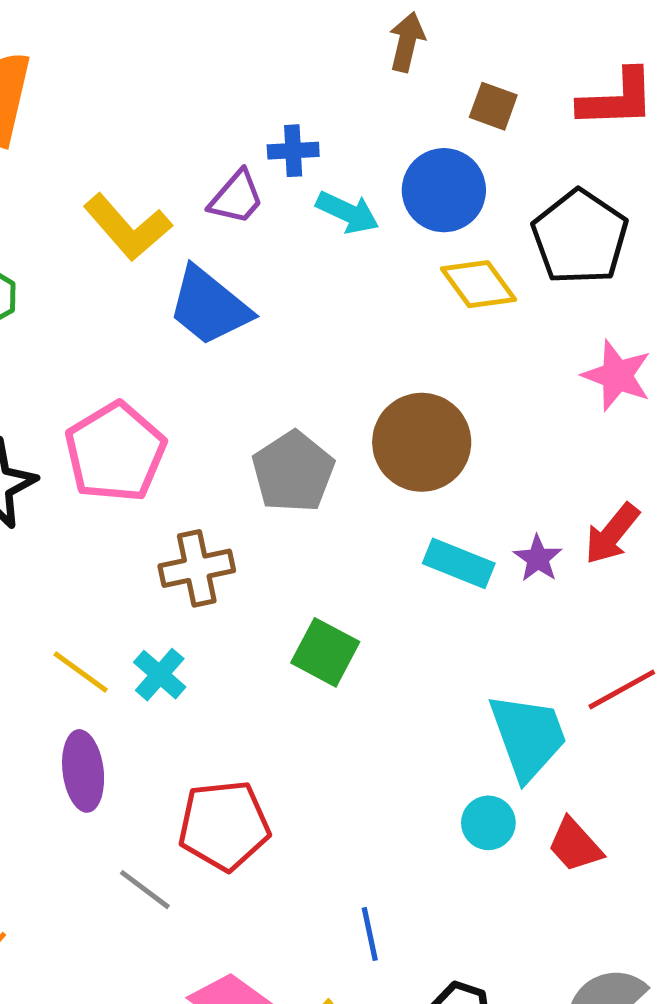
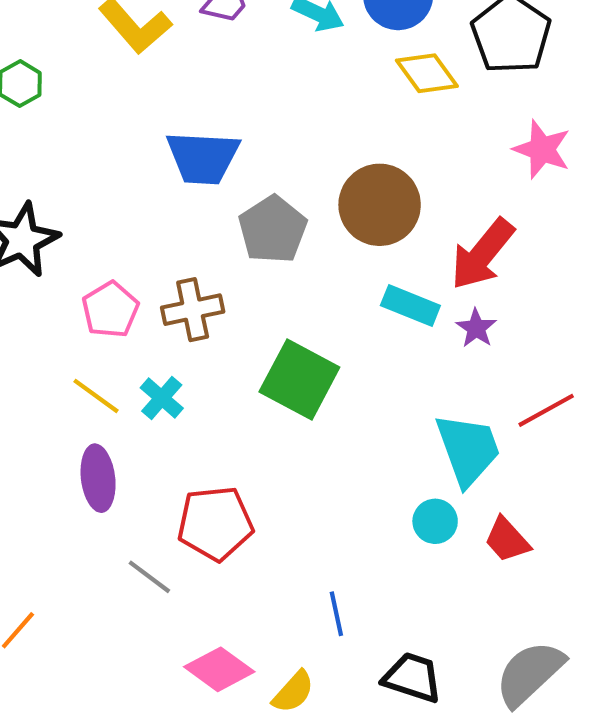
blue trapezoid: (209, 306) -> (203, 158), moved, turned -36
pink pentagon: (115, 452) -> (110, 310), moved, size x0.7
red arrow: (612, 534) -> (482, 254), moved, size x1.4
purple star: (538, 558) -> (476, 328), moved
green square: (325, 652) -> (299, 380), size x1.4

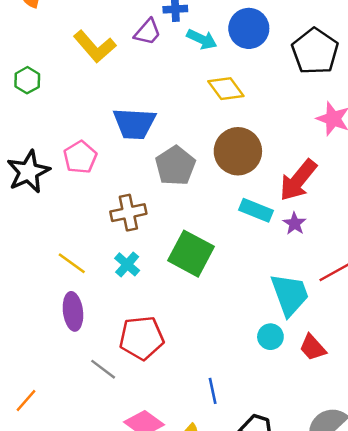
yellow diamond: (427, 73) -> (226, 89), moved
pink pentagon: (110, 310) -> (80, 157), moved
cyan cross: (162, 398) -> (127, 264), moved

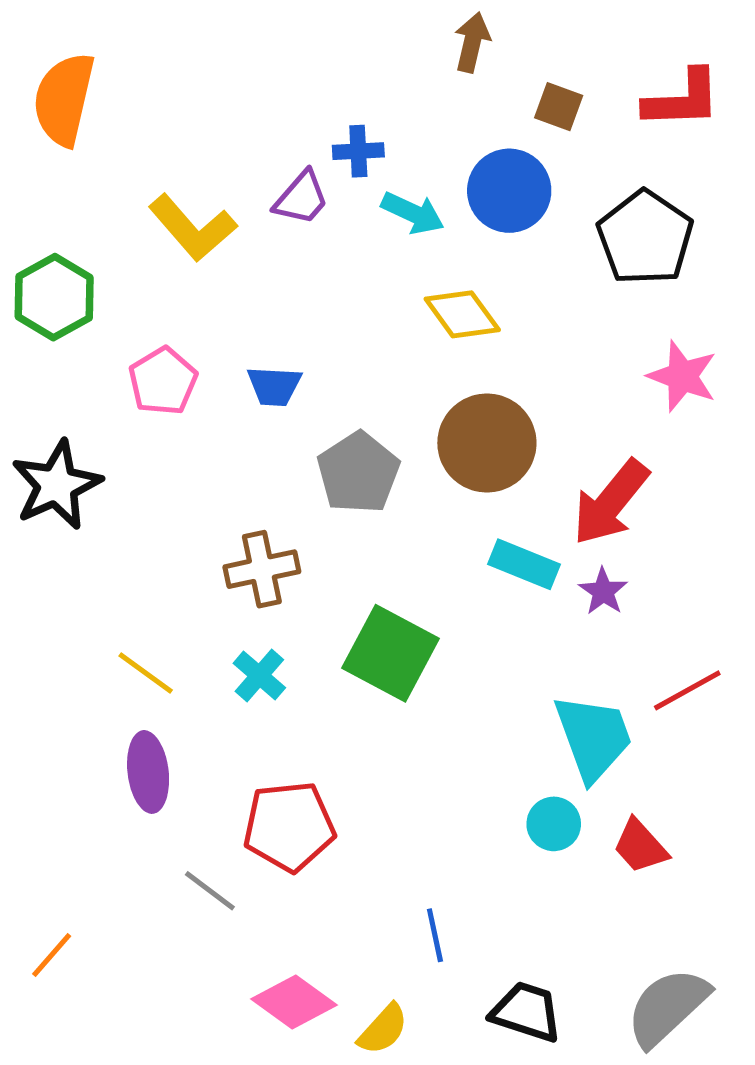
green hexagon: (27, 80) -> (54, 297), size x1.5
blue trapezoid: (134, 124) -> (274, 386), size x0.6
pink pentagon: (80, 157) -> (163, 381), moved

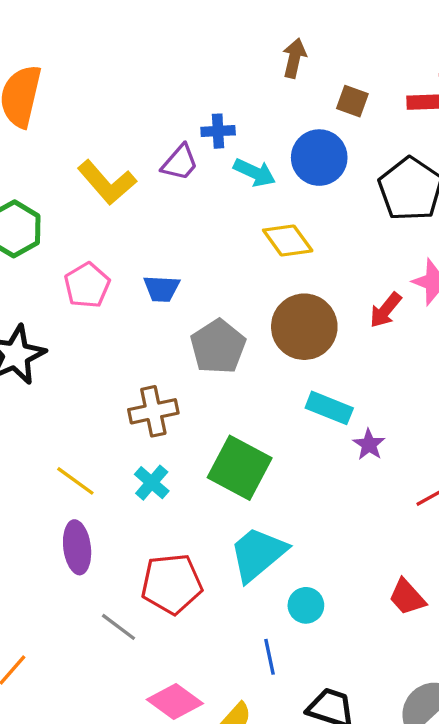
red arrow: (611, 502) -> (386, 310), moved, size x0.6
purple star: (603, 591) -> (369, 444), moved
cyan trapezoid: (593, 737) -> (258, 554), moved, turned -110
cyan circle: (554, 824) -> (306, 605), moved

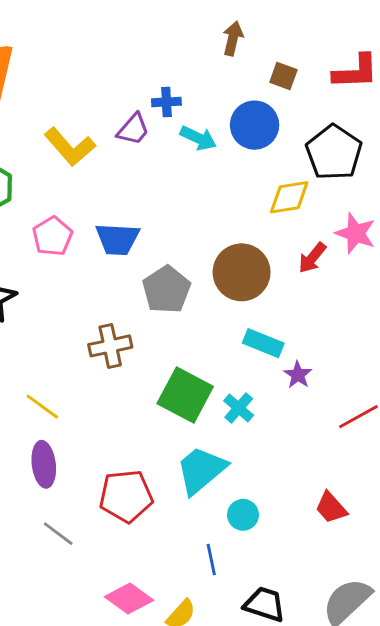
yellow diamond: (288, 240) -> (289, 197), moved, turned -63
blue trapezoid: (162, 289) -> (117, 239), size x1.4
cyan cross: (152, 483) -> (239, 408), moved
gray line: (119, 627) -> (58, 534), moved

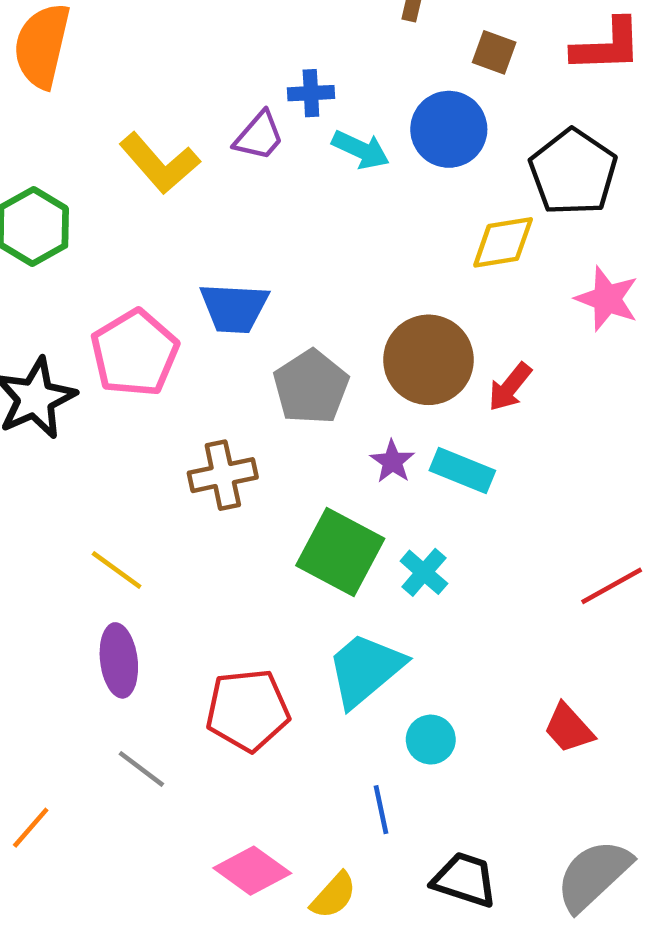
pink pentagon: (52, 236) -> (135, 353), moved, size x1.4
red arrow: (312, 258) -> (510, 387), moved
purple star: (298, 375) -> (392, 462), moved

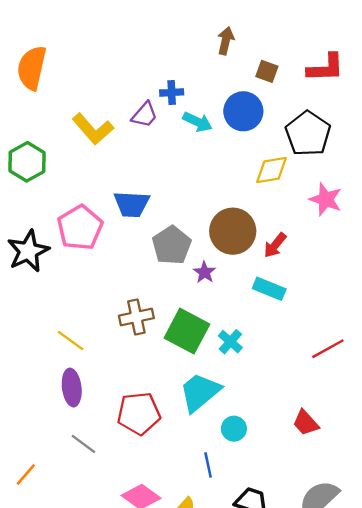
purple star: (392, 462) -> (205, 272), moved
cyan rectangle: (462, 471) -> (269, 289), moved
brown cross: (223, 475) -> (136, 317), moved

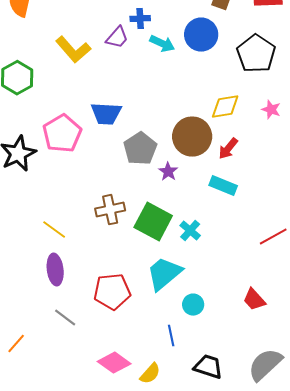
yellow diamond: (272, 170) -> (225, 107), moved
pink star: (326, 199) -> (271, 110), size x0.7

